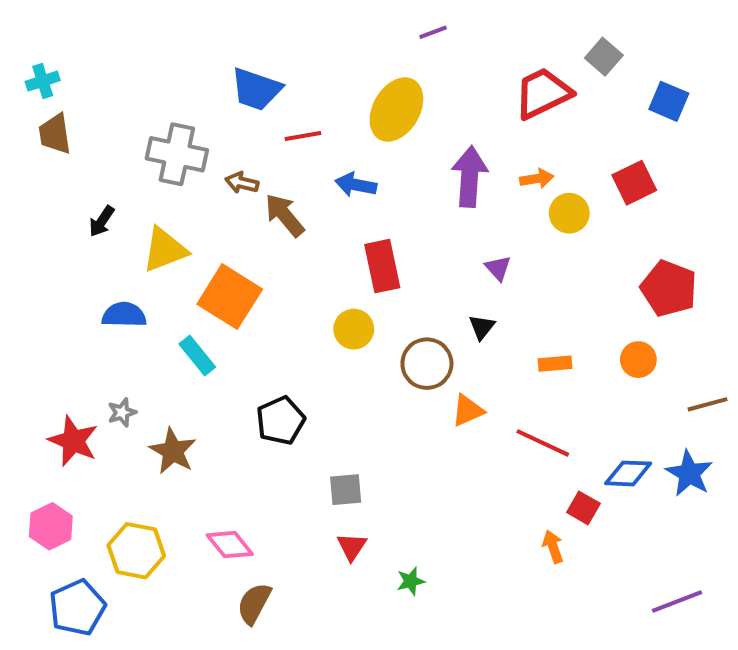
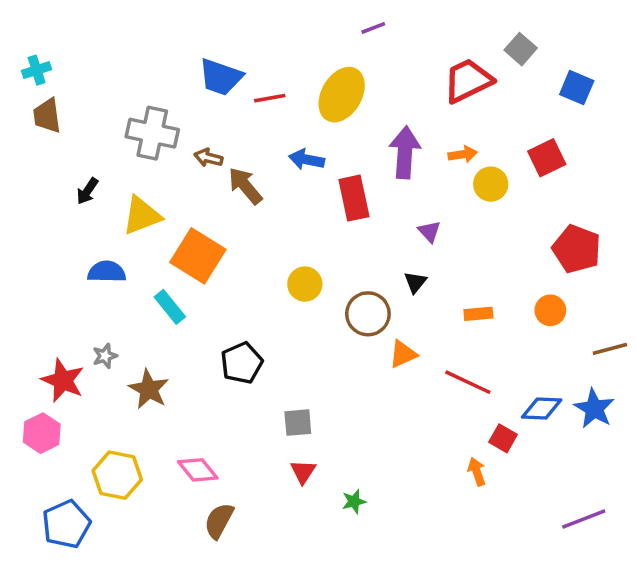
red line: (303, 136) -> (270, 98), moved
red rectangle: (382, 266) -> (354, 198), moved
pink hexagon: (51, 526) -> (42, 433), moved

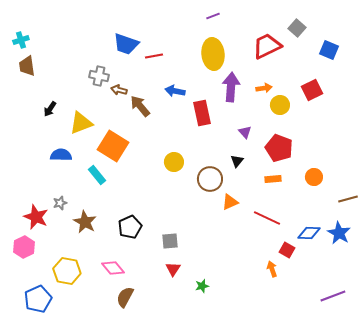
yellow ellipse: (342, 95) -> (213, 54), moved, turned -36
gray cross: (152, 133) -> (99, 76), moved, size x0.7
red pentagon: (577, 249) -> (279, 148), moved
black pentagon: (242, 363) -> (130, 227), moved

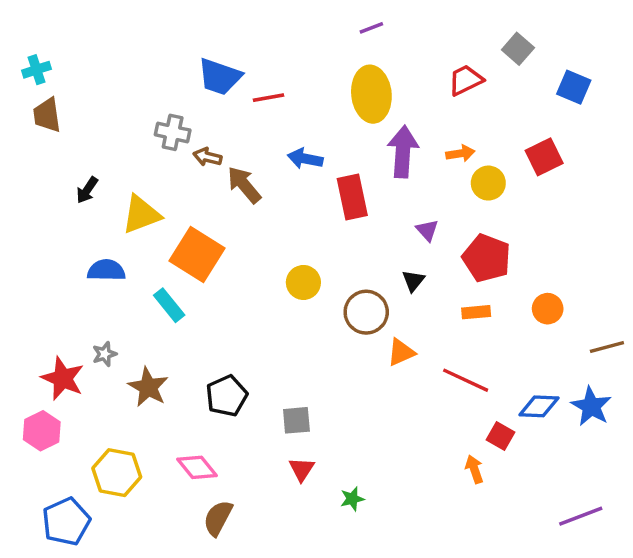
red trapezoid: (267, 46) -> (466, 80), size x0.7

